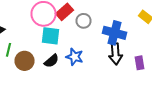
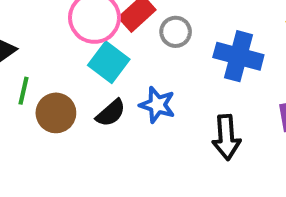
cyan square: (50, 36) -> (109, 62), turned 30
black arrow: (116, 54) -> (226, 137), moved

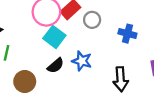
blue cross: (238, 56) -> (127, 34), size x0.7
brown circle: (56, 113) -> (25, 81), moved

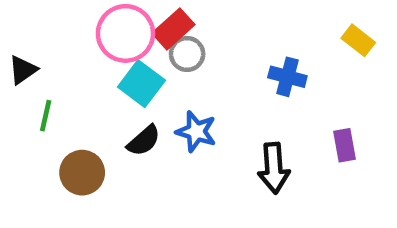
gray circle: (92, 20) -> (187, 54), moved

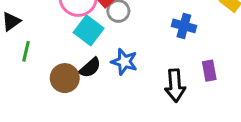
purple rectangle: (344, 145) -> (209, 71), moved
brown circle: (82, 173) -> (65, 78), moved

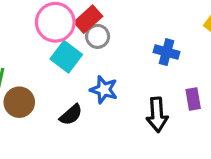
black semicircle: (90, 68) -> (71, 115), moved
brown circle: (65, 78) -> (19, 102), moved

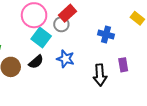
red rectangle: (88, 19) -> (67, 13), moved
black semicircle: (71, 115) -> (36, 62), moved

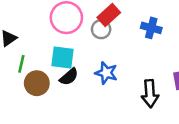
blue cross: (106, 34) -> (151, 28), moved
cyan square: (41, 38) -> (63, 57), moved, turned -30

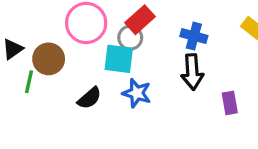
cyan square: (63, 57) -> (119, 59), moved
brown circle: (37, 83) -> (49, 59), moved
black arrow: (150, 93) -> (192, 72), moved

